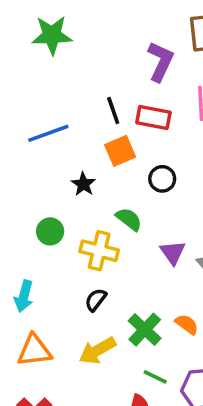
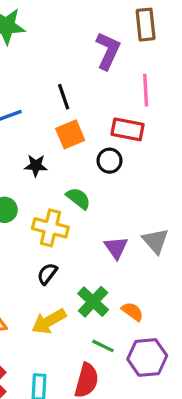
red rectangle: (153, 118) -> (128, 129), moved
black star: (83, 184) -> (36, 166), turned -30
purple triangle: (173, 252) -> (116, 248), moved
orange semicircle: (187, 324) -> (132, 312), moved

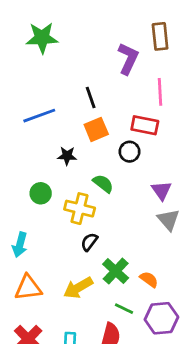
purple triangle: (116, 248) -> (161, 191), moved
black semicircle: (47, 274) -> (89, 242), moved

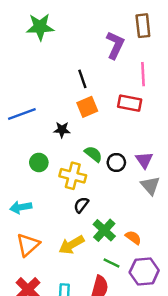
blue line: (39, 116) -> (22, 114), moved
black circle: (130, 152) -> (116, 162), moved
cyan arrow: (20, 245) -> (21, 207), turned 65
orange triangle: (28, 288) -> (28, 245), turned -35

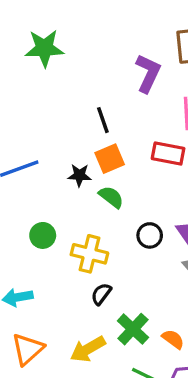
black star: (62, 130) -> (79, 175), moved
green semicircle: (93, 154) -> (111, 197), moved

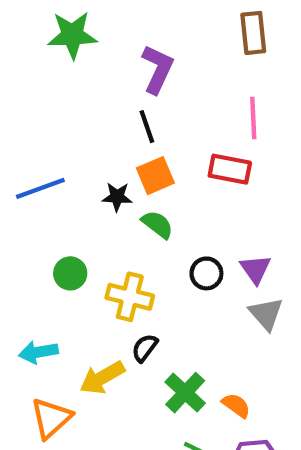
purple L-shape: (148, 73) -> (157, 69), moved
yellow arrow: (88, 349) -> (102, 378), moved

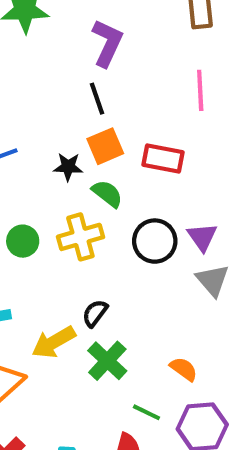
red rectangle: (230, 169) -> (163, 159), moved
black circle: (206, 273) -> (155, 241), size x1.4
yellow cross: (130, 297) -> (80, 237), moved, turned -30
green cross: (185, 393) -> (107, 361), moved

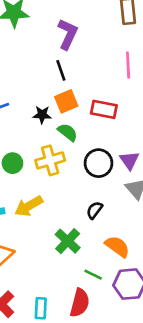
black semicircle: (95, 313) -> (94, 210), moved
yellow arrow: (54, 342) -> (29, 206), moved
orange semicircle: (184, 369) -> (117, 246), size x1.4

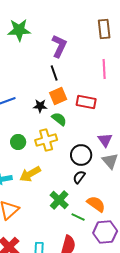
black circle: (98, 163) -> (81, 155), moved
green line: (93, 275) -> (78, 217), moved

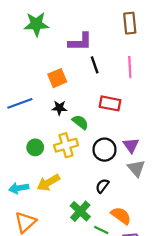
purple L-shape: (59, 46) -> (80, 42), turned 65
black line: (54, 73) -> (95, 65), moved
orange square: (58, 96) -> (57, 78), moved
black circle: (81, 155) -> (104, 150), moved

